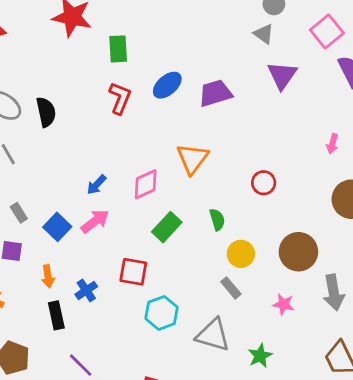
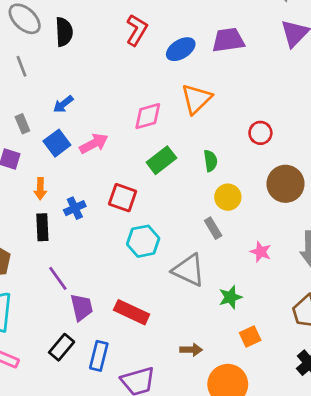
blue ellipse: (167, 85) -> (181, 49), moved
blue arrow: (96, 185) -> (63, 104), moved
brown circle: (298, 252) -> (286, 184), moved

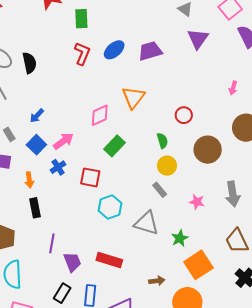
blue ellipse: (181, 49) -> (114, 50), moved
green semicircle: (211, 161) -> (162, 141), moved
blue cross: (75, 208) -> (58, 167), moved
purple line: (58, 278) -> (52, 243), turned 54
orange square: (250, 336) -> (198, 265), size x1.8

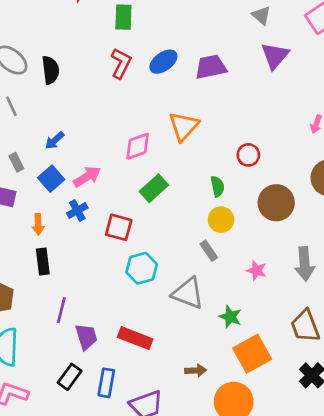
green star: (180, 238) -> (230, 317), turned -30

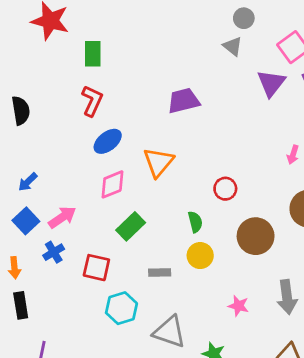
purple triangle: (275, 56) -> (271, 83), moved
blue ellipse: (163, 62) -> (108, 141), moved
gray rectangle: (209, 251) -> (160, 272), moved, turned -54

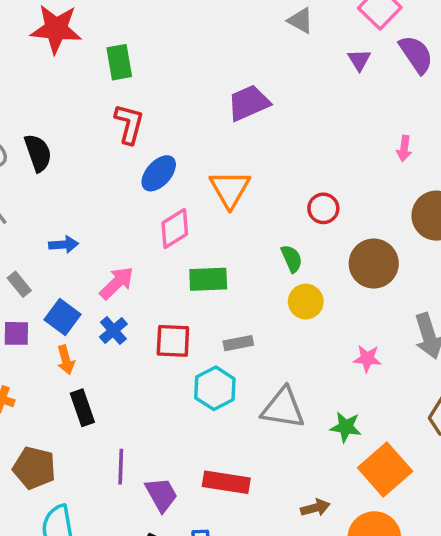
purple triangle: (271, 83) -> (359, 60), size x0.6
blue arrow: (28, 182) -> (64, 245), turned -130
blue square: (26, 221) -> (62, 317), moved
green rectangle: (131, 226) -> (208, 279), turned 52
gray rectangle: (160, 272) -> (238, 343), moved

